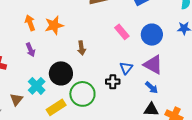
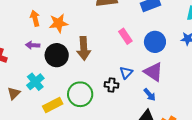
brown arrow: (82, 48) -> (84, 48), size x1.6
purple arrow: (30, 50) -> (33, 45), turned 112
black circle: (61, 73) -> (57, 55), moved

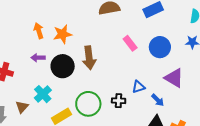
purple triangle: (153, 72) -> (174, 78), moved
blue triangle: (126, 73) -> (138, 87), moved, turned 32
black cross: (111, 85) -> (119, 101), moved

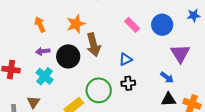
orange star: (63, 34) -> (76, 24), moved
purple triangle: (174, 78) -> (180, 53), turned 35
blue triangle: (138, 87) -> (126, 59), moved
cyan cross: (43, 94) -> (45, 76), moved

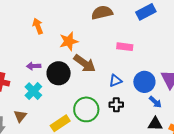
orange arrow: (40, 24) -> (38, 26), moved
pink rectangle: (132, 25) -> (125, 47), turned -42
blue circle: (162, 25) -> (144, 82), moved
brown arrow: (93, 45) -> (85, 63), turned -45

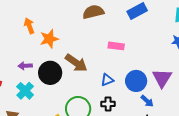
orange star: (69, 41) -> (49, 39), moved

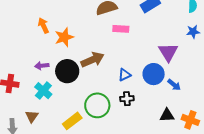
pink rectangle: (116, 46) -> (121, 29), moved
brown arrow: (76, 63) -> (93, 60), turned -55
purple triangle: (162, 78) -> (168, 52), moved
blue arrow: (147, 101) -> (174, 85), moved

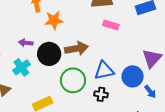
blue triangle: (125, 75) -> (104, 71), size x1.5
green circle: (97, 105) -> (73, 80), moved

